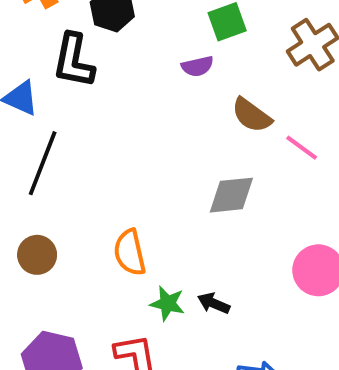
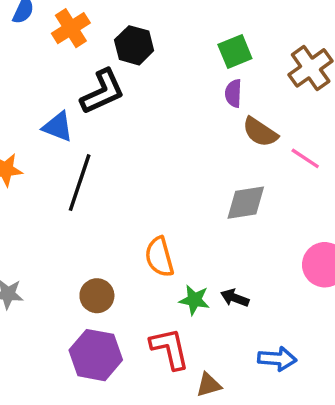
black L-shape: (74, 61) -> (102, 92), turned -123
purple semicircle: (197, 66) -> (233, 93), moved, turned 108
brown circle: (37, 255) -> (97, 296), moved

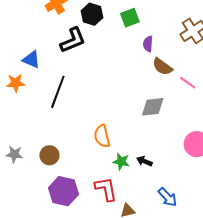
green square: (235, 52) -> (130, 18), moved
blue triangle: (58, 127) -> (31, 60), moved
brown circle: (97, 296) -> (49, 155), moved
blue arrow: (277, 359) -> (167, 197), turned 40

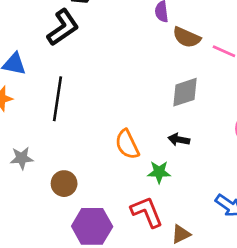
gray star: (14, 154) -> (22, 158), moved
black arrow: (144, 161) -> (179, 140), moved

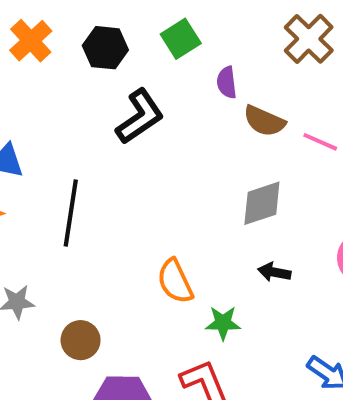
black L-shape: (63, 27) -> (140, 117), moved
black arrow: (179, 140) -> (274, 272), moved

